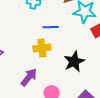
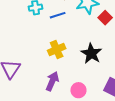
blue line: (51, 27) -> (58, 15), moved

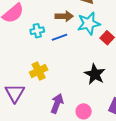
yellow cross: (57, 49) -> (39, 71), moved

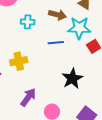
blue line: (60, 37) -> (56, 43), moved

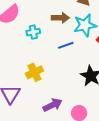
purple arrow: (28, 97) -> (53, 105), turned 42

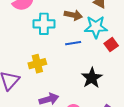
cyan cross: (33, 32) -> (44, 24), size x1.5

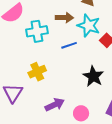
cyan star: (96, 27) -> (89, 26), turned 30

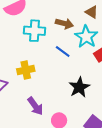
blue line: (69, 45) -> (63, 51), turned 42
purple arrow: (55, 105) -> (35, 106), turned 66

